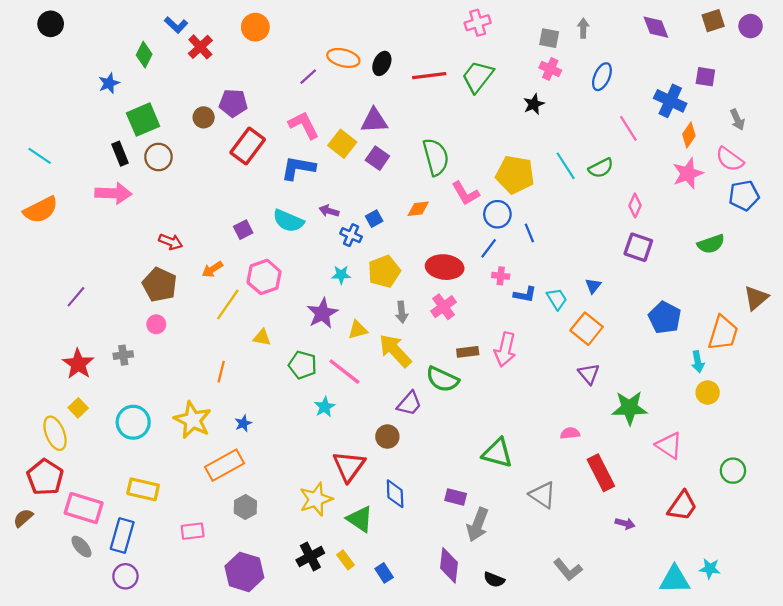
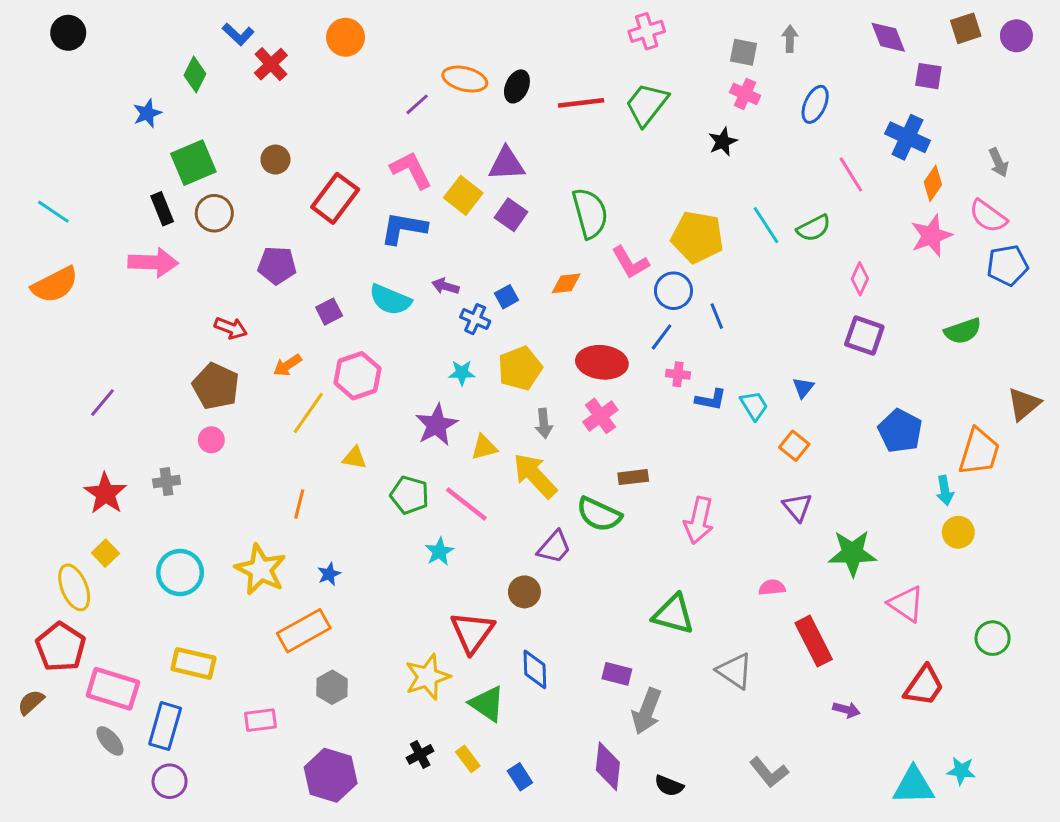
purple square: (705, 77) -> (928, 76), moved
purple pentagon: (233, 103) -> (277, 265), moved
orange square: (587, 329) -> (794, 446), size x0.7
pink arrow: (505, 350) -> (699, 520), moved
black cross: (310, 556) -> (420, 754), size x0.7

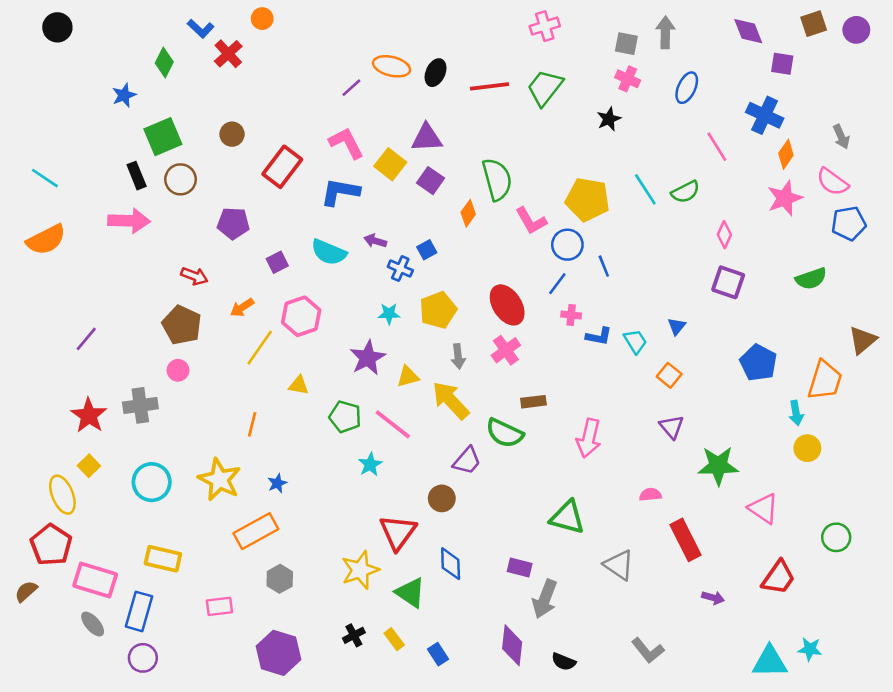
orange circle: (346, 37) -> (262, 19), moved, size x0.7
gray arrow: (790, 39) -> (665, 32), size x1.4
orange diamond: (566, 283) -> (468, 213), moved, turned -48
red ellipse: (602, 362) -> (507, 305), turned 51
gray cross: (167, 482) -> (140, 405), size x1.5

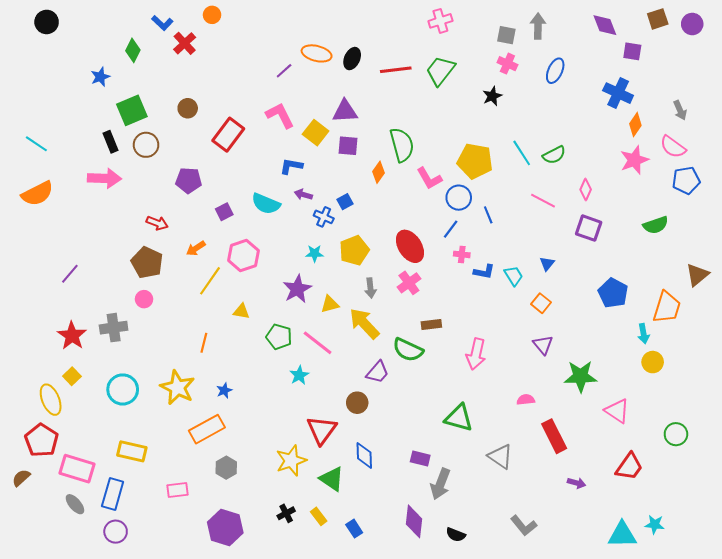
pink line: (717, 147) -> (543, 201), moved, turned -30
purple square: (430, 181) -> (348, 146), turned -30
blue L-shape: (340, 192) -> (291, 166), moved, size x0.7

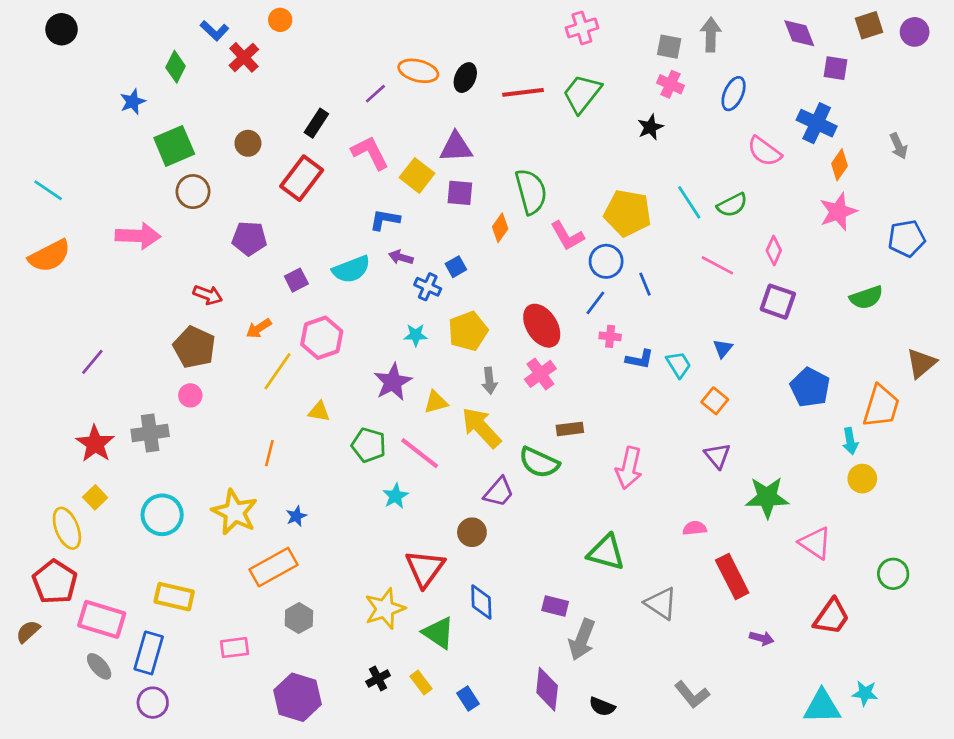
black rectangle: (110, 142) -> (316, 123), moved, turned 55
pink semicircle: (673, 147) -> (764, 151), moved
cyan semicircle: (266, 204) -> (351, 269), turned -44

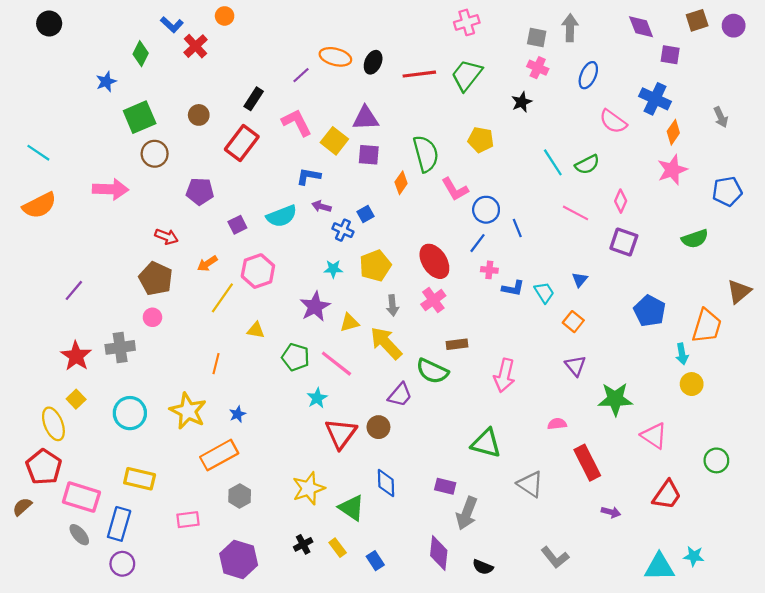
yellow pentagon: (628, 213) -> (481, 140), moved, size x0.7
red triangle: (425, 568) -> (341, 434), moved

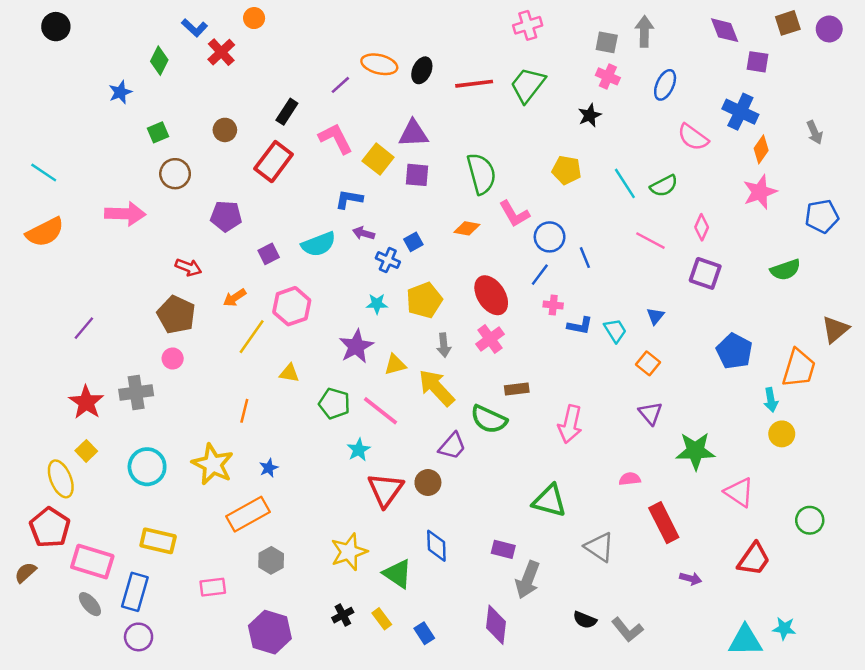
green square: (140, 117) -> (158, 132), size x0.6
yellow pentagon: (481, 140) -> (567, 170), moved
orange diamond: (401, 183) -> (467, 228), moved, turned 65
black semicircle: (483, 567) -> (585, 620), moved

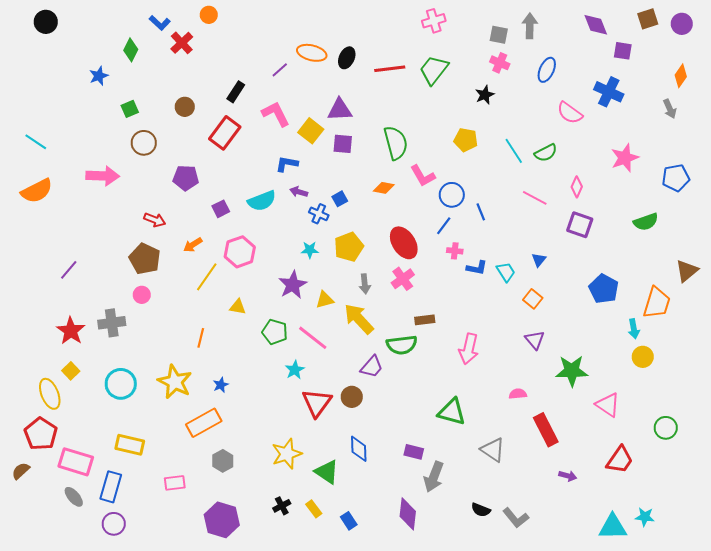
orange diamond: (761, 149) -> (681, 76), moved
green semicircle: (489, 419) -> (402, 345), turned -32

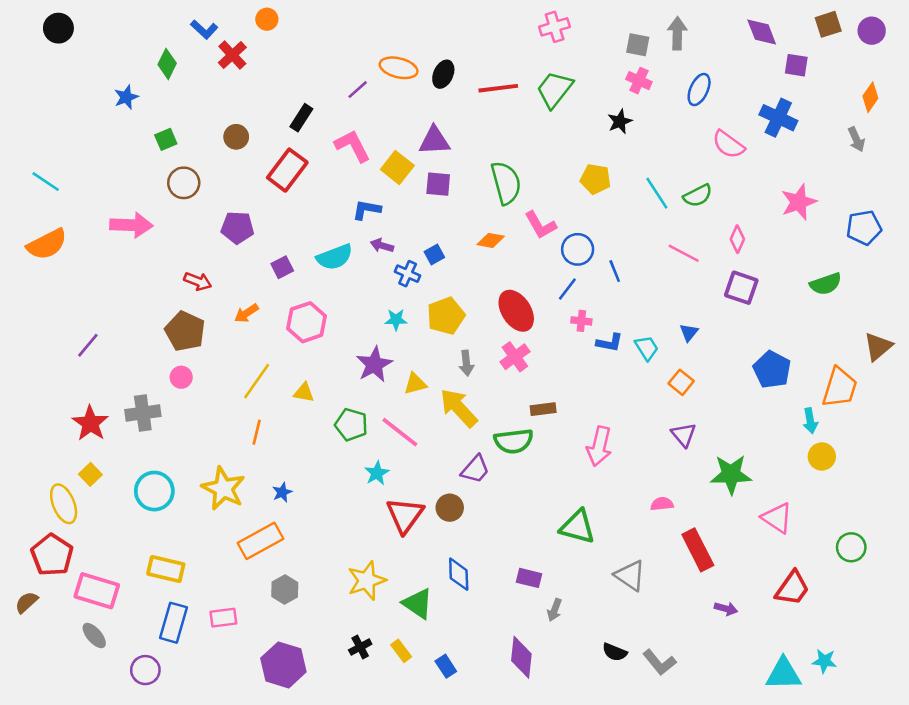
yellow line: (207, 277) -> (257, 381), moved
gray arrow: (434, 477) -> (555, 610), size x0.6
blue rectangle: (111, 487) -> (174, 623), moved

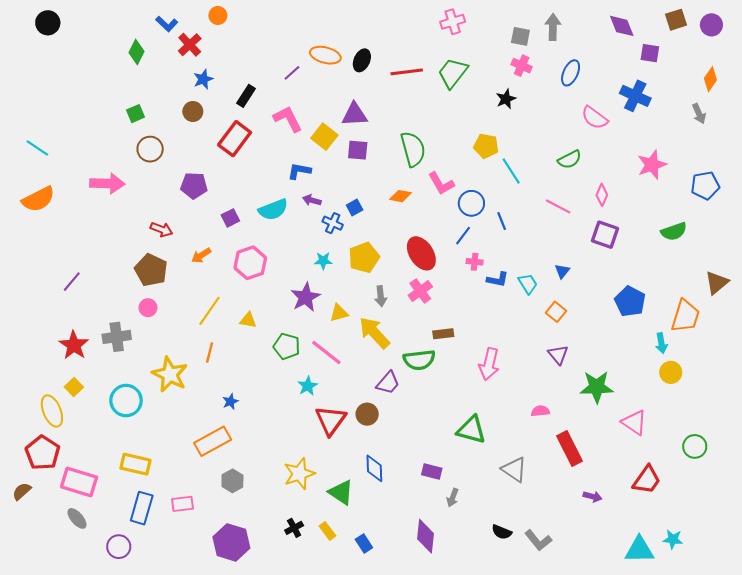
blue star: (126, 97) -> (203, 79), moved
cyan line: (657, 193) -> (511, 171), moved
yellow star: (223, 488) -> (170, 374), moved

